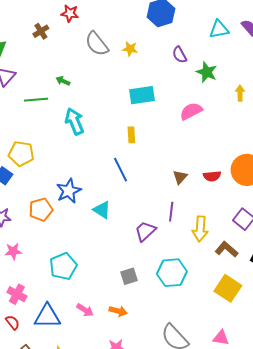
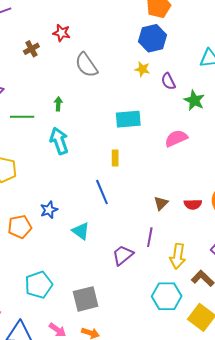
yellow star: (130, 49) -> (142, 69), moved
green arrow: (63, 81) -> (58, 104), moved, turned 64
blue star: (69, 191) -> (49, 210), size x0.7
cyan hexagon: (172, 273) -> (167, 296), moved
gray square: (129, 276) -> (86, 299), moved, size x1.5

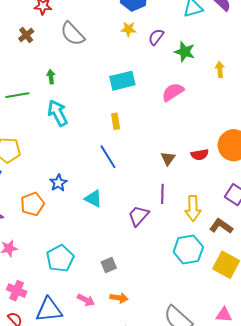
brown cross: (31, 49) -> (26, 35), moved
purple semicircle: (168, 81) -> (156, 37), turned 72
gray square: (86, 299) -> (109, 265), size x0.6

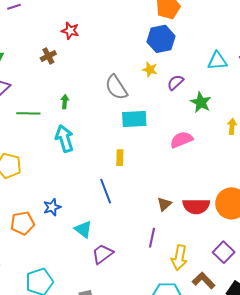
gray semicircle: (73, 34) -> (116, 87), moved
red semicircle: (200, 155) -> (196, 206), size x1.5
purple trapezoid: (138, 216) -> (102, 254), moved

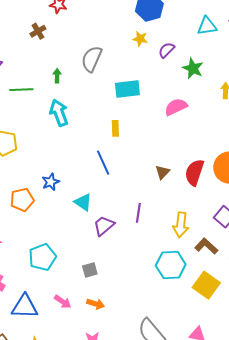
gray semicircle: (116, 87) -> (92, 59), moved, turned 60
red semicircle: (196, 206) -> (194, 172), turned 112
purple line: (152, 238) -> (138, 213), moved

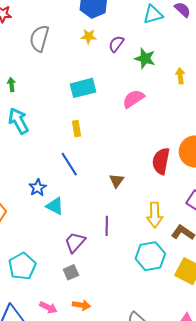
gray semicircle: (92, 59) -> (39, 38), moved
brown triangle: (162, 172) -> (117, 181), moved
blue star: (51, 182) -> (38, 188), moved
purple line: (138, 213) -> (107, 226), moved
purple trapezoid: (104, 226) -> (75, 242), moved

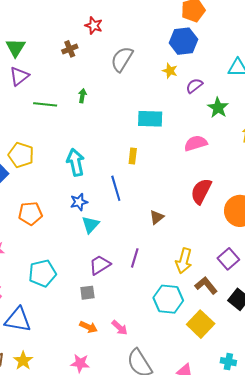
cyan arrow: (18, 121) -> (76, 162), moved
red semicircle: (161, 161) -> (201, 191), moved
cyan triangle: (55, 206) -> (90, 225), turned 30
pink arrow: (48, 308) -> (120, 328), moved

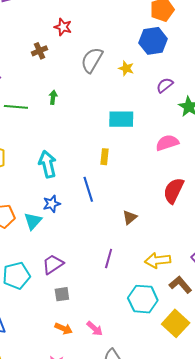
yellow star: (170, 71) -> (126, 68), moved
cyan triangle: (90, 225) -> (33, 221), moved
yellow arrow: (184, 261) -> (158, 260), turned 70
purple trapezoid: (100, 265) -> (53, 264), moved

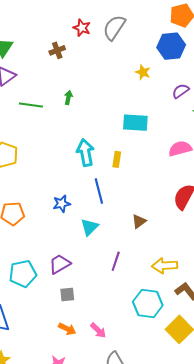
gray semicircle: (92, 60) -> (114, 28), moved
cyan arrow: (48, 164) -> (85, 153), moved
cyan triangle: (33, 221) -> (89, 227), moved

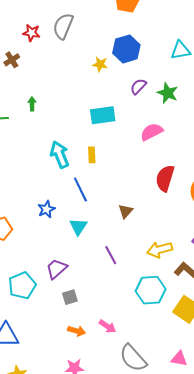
blue hexagon: (171, 46) -> (126, 49), moved
purple semicircle: (181, 91) -> (138, 86), moved
purple line: (116, 261) -> (111, 255), turned -36

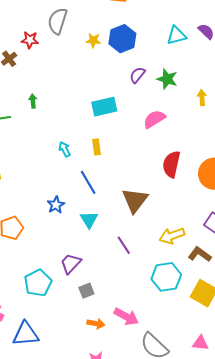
red star: (31, 33) -> (30, 40), moved
yellow star: (100, 64) -> (93, 40), moved
cyan arrow: (60, 155) -> (65, 149), size x0.6
brown triangle: (126, 211) -> (135, 200), size x1.8
pink arrow: (107, 326) -> (126, 317), size x1.4

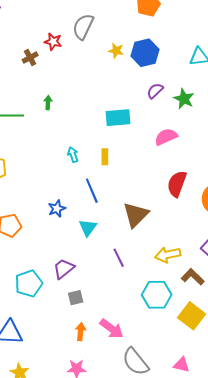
orange arrow: (96, 324) -> (81, 332), turned -102

